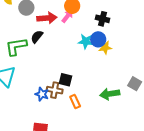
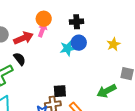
black semicircle: (37, 37) -> (20, 59), turned 120
yellow star: (105, 48) -> (113, 44), moved

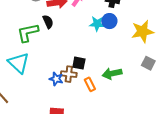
yellow star: (113, 44) -> (143, 31), size x1.6
green arrow: (106, 91) -> (112, 74), moved

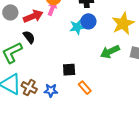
brown cross: (69, 74) -> (29, 88), moved, turned 35
green arrow: (112, 74) -> (110, 52), moved

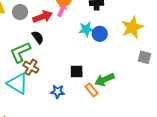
blue circle: (88, 21) -> (100, 34), moved
green arrow: (110, 52) -> (105, 80), moved
brown cross: (29, 88) -> (31, 67), moved

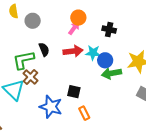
red arrow: (43, 17) -> (73, 51), moved
green arrow: (105, 80) -> (112, 73), moved
blue star: (58, 92) -> (51, 107), size x1.6

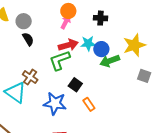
black semicircle: (44, 49) -> (28, 39), moved
green L-shape: (24, 60) -> (60, 60), moved
black square: (74, 92) -> (75, 85), turned 32

